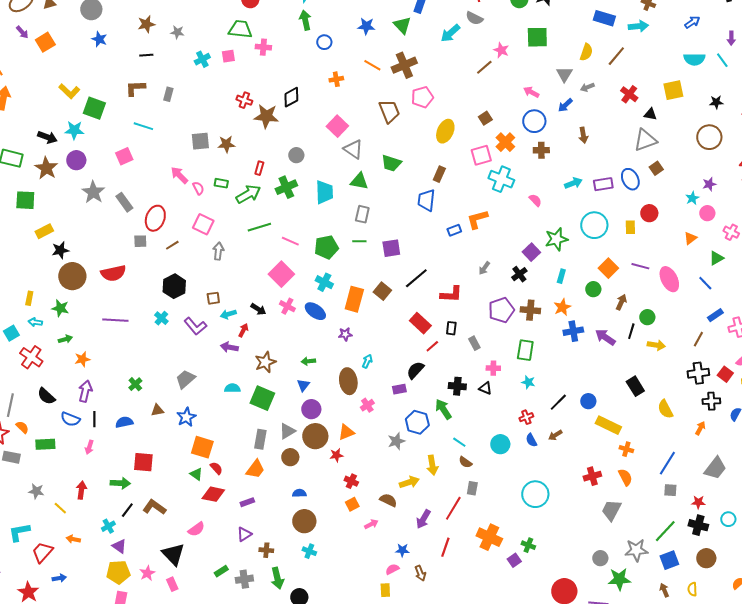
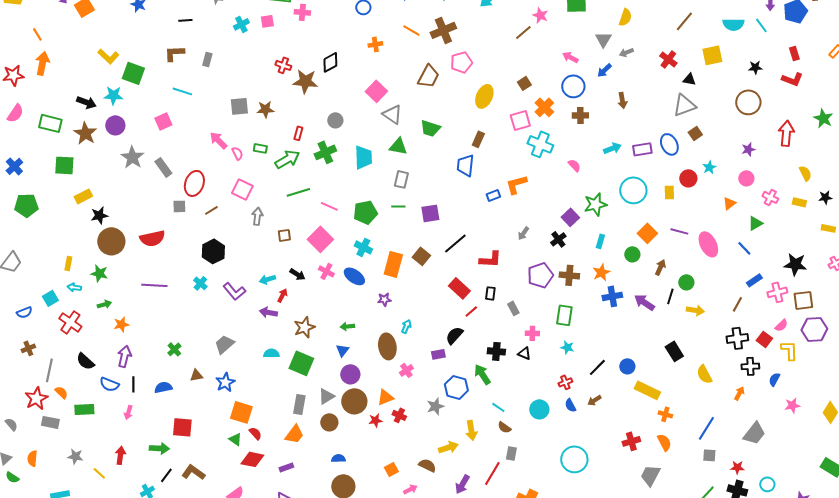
brown line: (616, 56) -> (684, 21), moved
brown trapezoid: (389, 111) -> (428, 76), turned 50
cyan star: (692, 198) -> (709, 167), moved
brown square: (213, 298) -> (284, 235), moved
red cross: (351, 481) -> (399, 415), moved

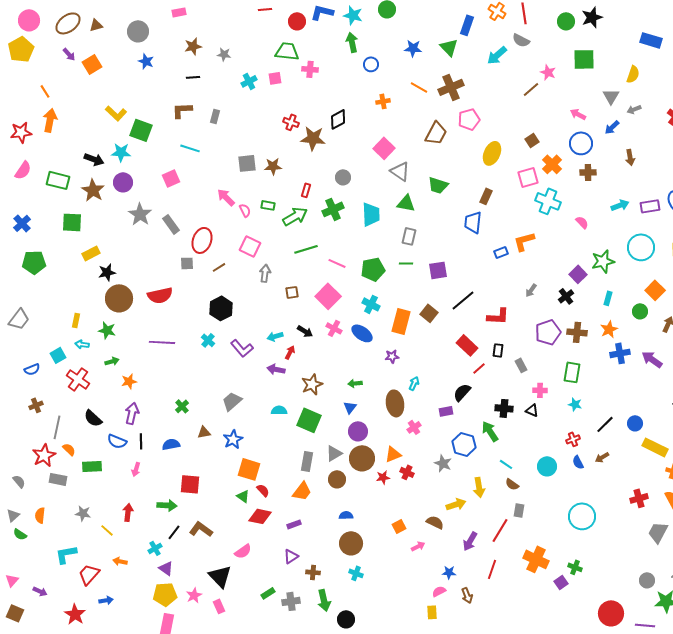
gray star: (435, 406) -> (443, 463), turned -30

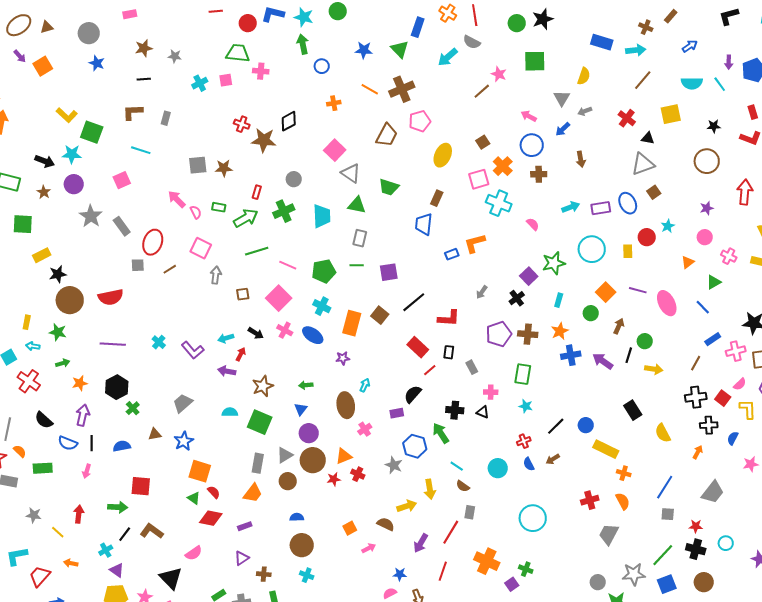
brown star: (93, 190) -> (44, 192), size x0.6
black hexagon: (221, 308) -> (117, 387), moved

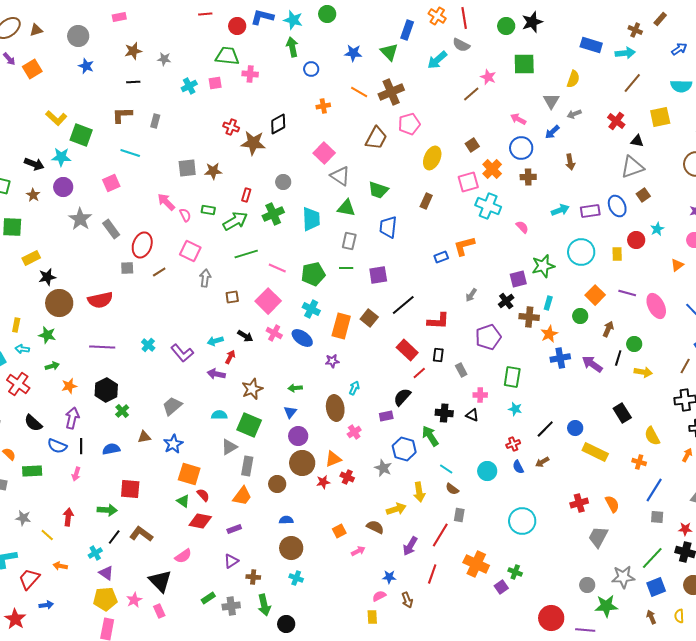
blue trapezoid: (424, 224) -> (388, 227), moved
purple square: (529, 276) -> (518, 279), turned 30
brown cross: (528, 334) -> (529, 317), moved
gray triangle: (285, 455) -> (229, 447), moved
orange cross: (624, 473) -> (639, 462), moved

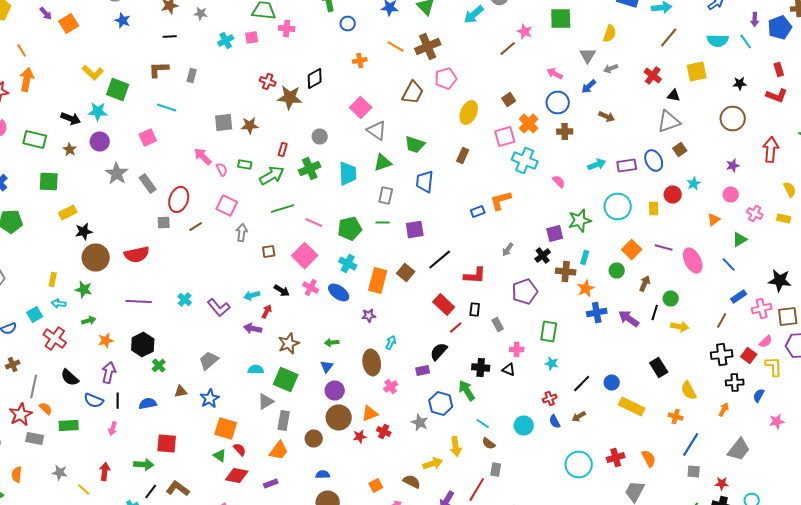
brown arrow: (570, 162) -> (607, 116), turned -56
green triangle: (346, 208) -> (383, 162), turned -30
cyan circle: (522, 521) -> (579, 464), moved

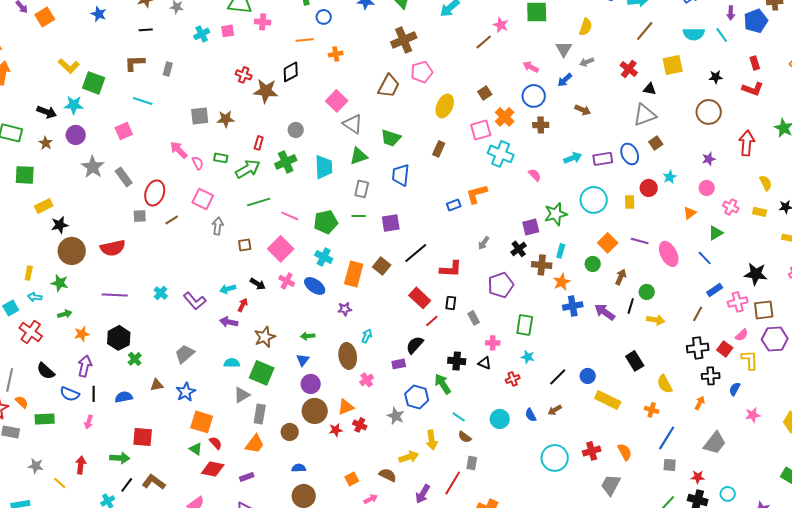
orange line: (396, 46) -> (305, 40), moved, turned -36
red cross: (550, 398) -> (513, 379), moved

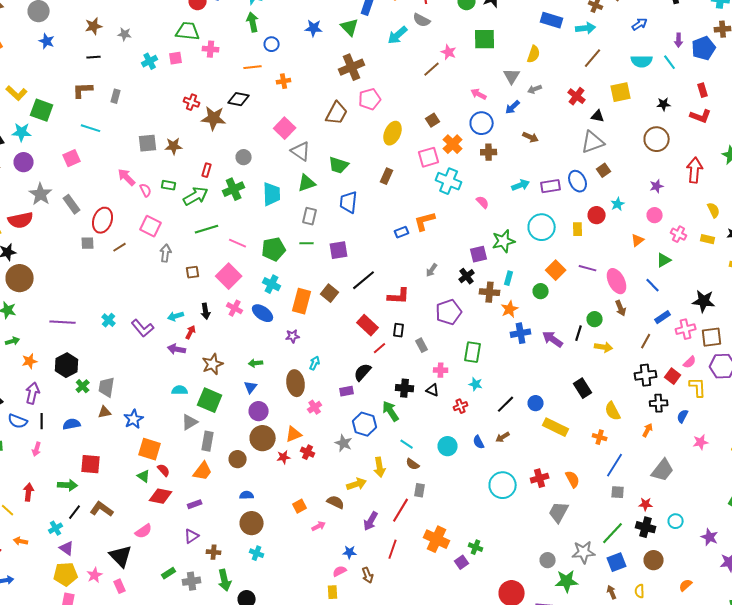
black diamond: (291, 72) -> (239, 99), turned 40
red semicircle: (113, 248) -> (21, 220), moved
brown arrow: (621, 277) -> (621, 308), moved, turned 133
black arrow: (258, 284) -> (206, 311), turned 49
gray trapezoid: (185, 354) -> (107, 387), moved, turned -40

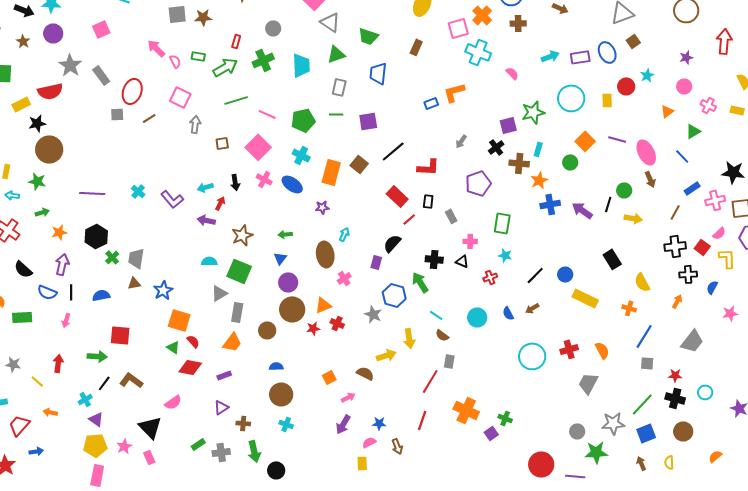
purple rectangle: (347, 391) -> (376, 262), turned -64
purple arrow: (371, 521) -> (343, 424), moved

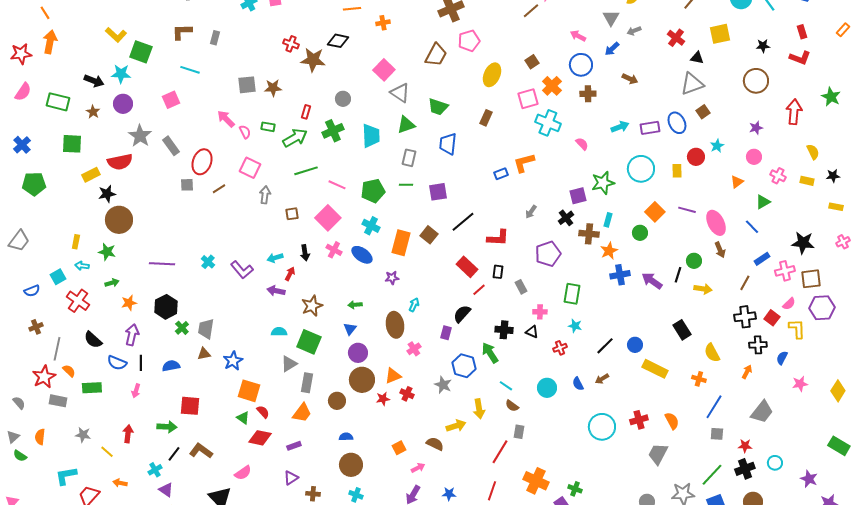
black cross: (675, 398) -> (745, 469), turned -36

